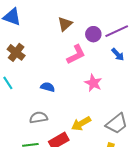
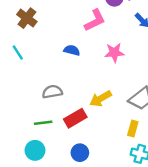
pink star: (93, 83) -> (114, 53), turned -30
blue semicircle: (48, 87) -> (72, 50), moved

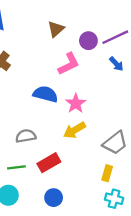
blue semicircle: (72, 50) -> (45, 94), size x1.5
pink star: (114, 53) -> (76, 103), moved, turned -30
yellow arrow: (101, 99) -> (75, 130), moved

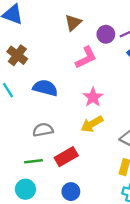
blue semicircle: (45, 94) -> (45, 88), moved

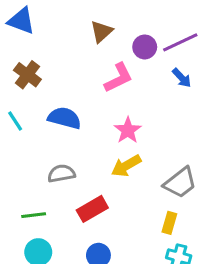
green line: (34, 161) -> (34, 215), moved

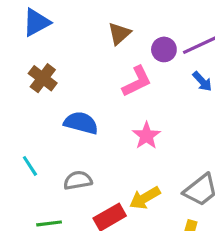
blue triangle: (21, 21) -> (36, 22), turned -48
cyan line: (15, 121) -> (30, 166), moved
yellow arrow: (126, 166) -> (145, 198), moved

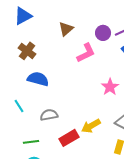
brown triangle: (119, 34) -> (66, 29), moved
blue semicircle: (81, 123) -> (38, 79), moved
pink star: (146, 136) -> (110, 87), moved

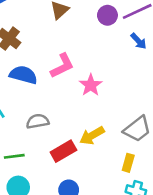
pink L-shape: (86, 53) -> (62, 66), moved
pink star: (110, 87) -> (91, 85), moved

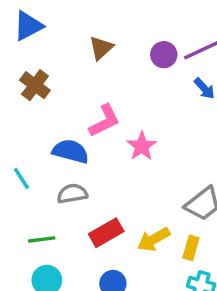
blue semicircle: (23, 75) -> (71, 151), moved
yellow arrow: (92, 136) -> (154, 239), moved

